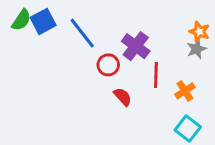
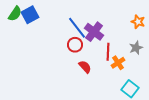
blue line: (82, 33) -> (77, 28), moved
gray star: (196, 49) -> (136, 48), moved
orange cross: (185, 91) -> (118, 63), moved

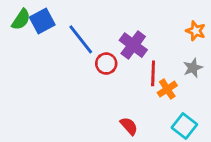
blue line: (77, 28) -> (81, 39), moved
red semicircle: (85, 67) -> (129, 126), moved

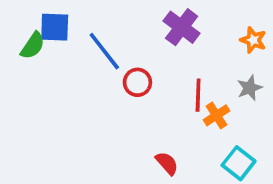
green semicircle: (21, 20) -> (33, 46), moved
blue square: (42, 21) -> (55, 27), turned 30
purple cross: (133, 45) -> (182, 27), moved

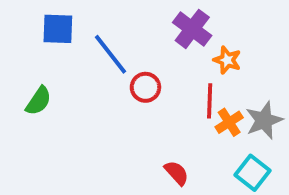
orange star: (253, 40) -> (227, 60), moved
green semicircle: (33, 46) -> (39, 101), moved
gray star: (250, 88) -> (264, 120), moved, size x1.4

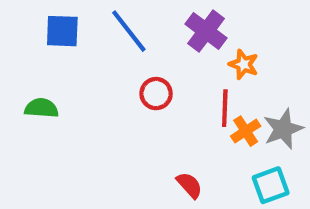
blue line: (110, 54) -> (129, 31), moved
green semicircle: (39, 101) -> (41, 108), turned -120
cyan square: (252, 173) -> (271, 185), turned 32

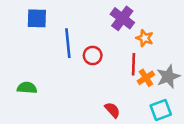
blue line: (129, 31) -> (68, 43), moved, turned 32
green semicircle: (41, 108) -> (27, 88), moved

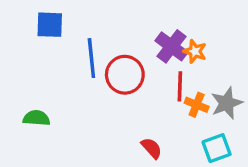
purple cross: (122, 18) -> (172, 46), moved
red circle: (93, 55) -> (125, 75), size x1.5
orange cross: (146, 78) -> (197, 105), turned -35

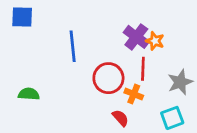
blue square: (50, 25) -> (22, 17), moved
red circle: (125, 75) -> (108, 78), moved
orange cross: (197, 105) -> (134, 94), moved

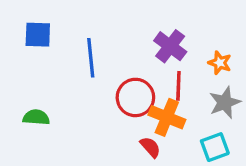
blue square: (22, 17) -> (38, 35), moved
orange star: (155, 41) -> (220, 63), moved
orange cross: (134, 94) -> (167, 117), size x1.5

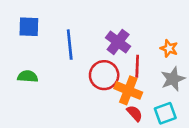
purple cross: (170, 46) -> (118, 42), moved
green semicircle: (36, 117) -> (28, 76), moved
red semicircle: (150, 147) -> (135, 113), moved

